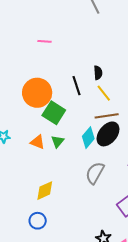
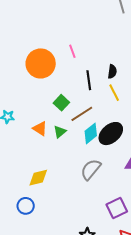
pink line: (45, 41) -> (72, 51), moved, turned 56
orange circle: (37, 93) -> (41, 63), moved
green square: (54, 113) -> (61, 103), size x0.7
brown line: (107, 116) -> (82, 114), moved, turned -35

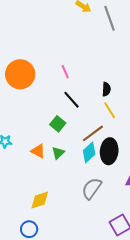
orange circle: (41, 63) -> (20, 74), moved
black line: (89, 80) -> (71, 100), moved, turned -30
brown line: (82, 114) -> (93, 133), moved
black ellipse: (111, 134) -> (109, 151), turned -40

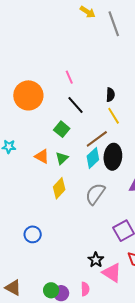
orange circle: (20, 74) -> (28, 95), moved
yellow diamond: (40, 200) -> (59, 188), moved, turned -30

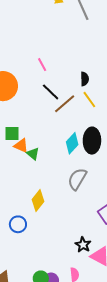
green square: (62, 129) -> (12, 133), moved, turned -35
brown line: (97, 139) -> (65, 104), moved
green triangle: (62, 158) -> (33, 154), moved, turned -32
yellow diamond: (59, 188) -> (38, 200), moved

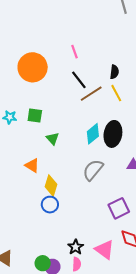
orange triangle: (21, 146) -> (32, 165), moved
yellow diamond: (38, 200) -> (51, 186), turned -30
blue circle: (18, 224) -> (50, 205), moved
black star: (83, 245) -> (76, 247), moved

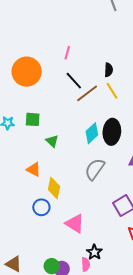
pink line: (74, 52) -> (67, 53), turned 40
blue circle: (50, 205) -> (41, 207), moved
black star: (76, 247) -> (94, 252), moved
pink triangle: (104, 250) -> (75, 224), moved

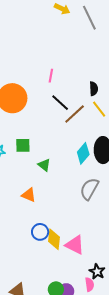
yellow diamond: (54, 188) -> (54, 239), moved

